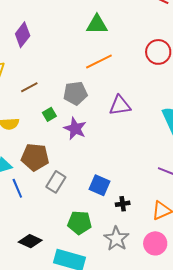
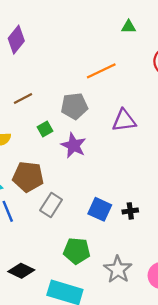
green triangle: (97, 25) -> (129, 27), moved, size x0.6
black cross: (123, 204) -> (130, 211), moved

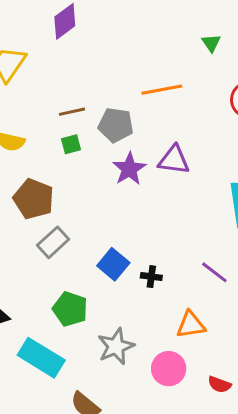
green triangle: (129, 27) -> (211, 43), turned 40
brown line: (23, 99) -> (72, 112), moved
purple star: (74, 145) -> (129, 169), moved

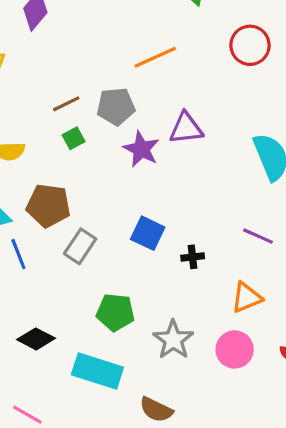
blue square: (113, 264) -> (148, 233), moved

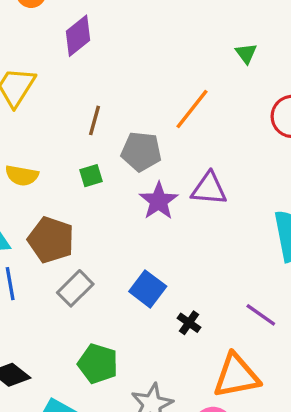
orange line: (155, 57) -> (192, 109), turned -39
brown line: (66, 104) -> (94, 120), moved, turned -60
black cross: (193, 257) -> (189, 323), turned 30
orange triangle: (247, 298) -> (236, 376), size x1.4

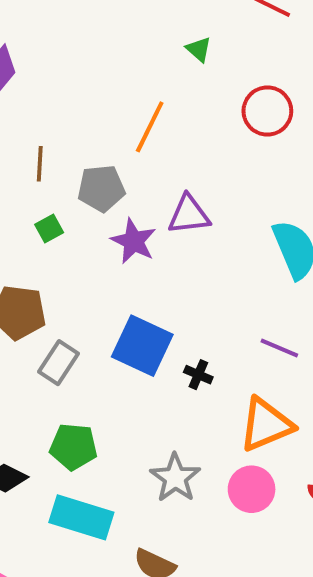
blue square: (148, 289) -> (142, 346), size x1.4
green pentagon: (98, 364) -> (73, 447), moved

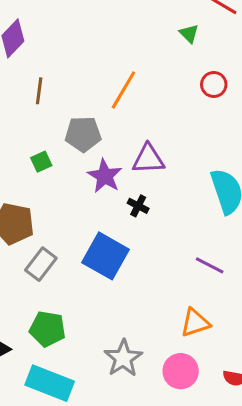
green triangle: (199, 49) -> (189, 34), moved
red circle: (267, 111) -> (214, 84), size x0.7
brown line: (40, 164) -> (39, 91), moved
black cross: (198, 375) -> (138, 206), moved
orange triangle: (266, 425) -> (195, 323), size x0.7

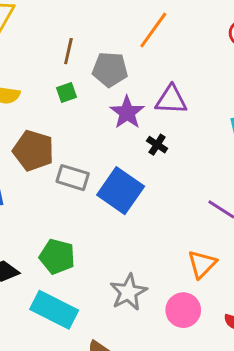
brown line: (39, 91) -> (68, 51), moved
gray rectangle: (41, 264) -> (73, 178), moved, turned 64
orange triangle: (195, 323) -> (202, 264), turned -32

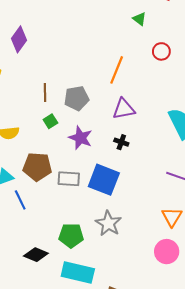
orange line: (153, 30) -> (117, 70), moved
purple star: (127, 112) -> (80, 138), moved
gray star: (128, 292) -> (108, 223), moved

